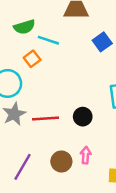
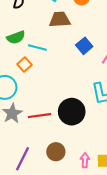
black circle: (83, 117) -> (72, 112), size x1.6
pink arrow: (86, 155) -> (85, 160), moved

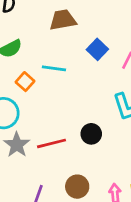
cyan line: (37, 48) -> (54, 68), moved
black circle: (72, 112) -> (91, 134), size x0.6

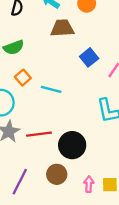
cyan line: (54, 68) -> (51, 89), moved
black circle: (91, 134) -> (72, 145), moved, size x1.5

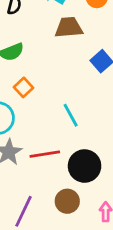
cyan line: (51, 89) -> (71, 115), moved, turned 48

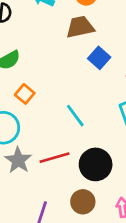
brown trapezoid: (69, 27) -> (80, 27), moved

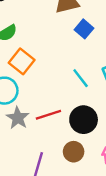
orange square: (25, 94) -> (22, 61), size x1.5
cyan line: (75, 116) -> (81, 78), moved

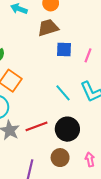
blue square: (84, 29) -> (64, 49), turned -35

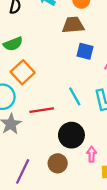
red line: (36, 126) -> (42, 110), moved
pink arrow: (90, 159) -> (92, 154), moved

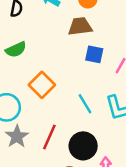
orange square: (23, 72) -> (42, 85), moved
red line: (42, 110) -> (49, 137), moved, turned -55

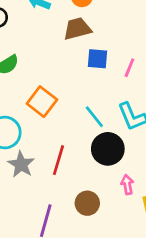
black circle: (83, 146) -> (108, 149), moved

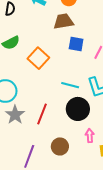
orange square: (42, 102) -> (38, 58), moved
cyan line: (94, 117) -> (70, 85), turned -42

